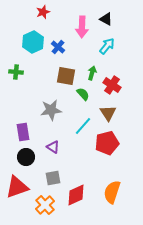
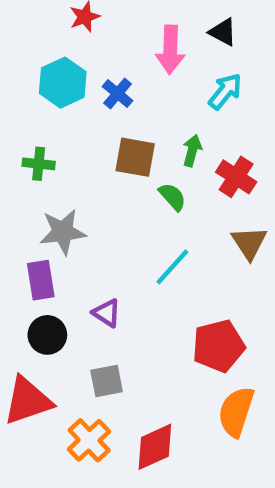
green cross: (16, 72) -> (39, 164), moved
gray star: (51, 110) -> (63, 232), moved
brown triangle: (108, 113) -> (249, 243), moved
red pentagon: (107, 143) -> (219, 346), moved
red diamond: (76, 195) -> (155, 447), moved

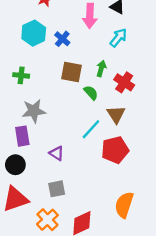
brown triangle: (249, 243) -> (116, 114), moved
black circle: (47, 335) -> (15, 165), moved
red pentagon: (219, 346) -> (115, 150), moved

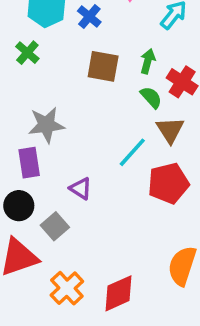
green cross: (21, 75) -> (27, 53), moved, turned 35
green semicircle: (91, 93) -> (151, 97), moved
gray square: (57, 189) -> (55, 226), moved, turned -30

